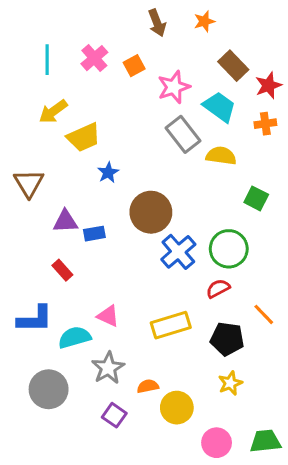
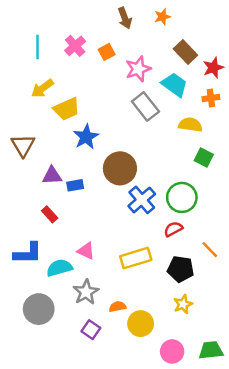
yellow semicircle: (221, 156) -> (190, 125), moved
blue star: (108, 172) -> (86, 137), size x1.5

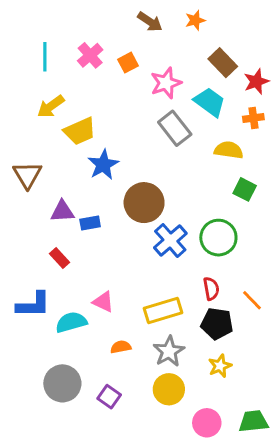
brown arrow: (125, 18) -> (150, 22), turned -35
red semicircle: (173, 229) -> (211, 289), moved, turned 108
gray star: (86, 292) -> (169, 351), moved
orange semicircle: (118, 307) -> (121, 347), moved
gray circle: (39, 309) -> (62, 383), moved

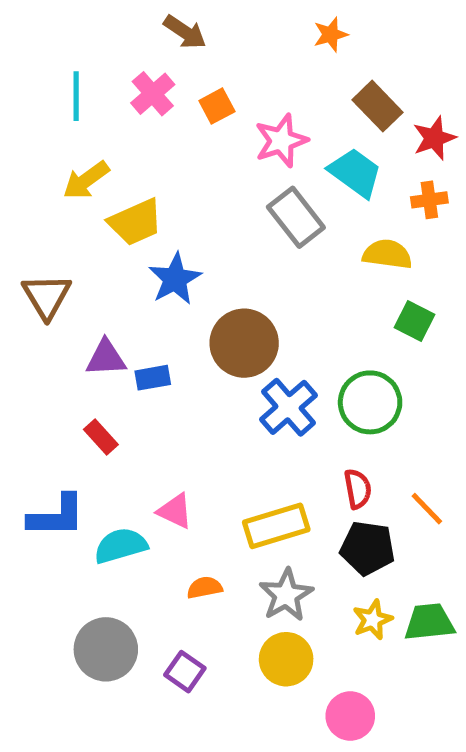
brown arrow: (150, 22) -> (185, 32), moved
green trapezoid: (253, 421) -> (429, 622), moved

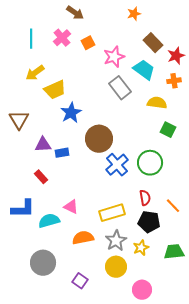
orange semicircle: (205, 588) -> (83, 238), size x1.5
yellow star: (373, 620) -> (141, 248), moved
purple square: (185, 672) -> (80, 281), moved

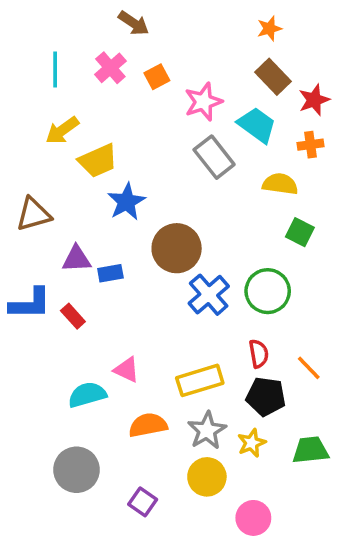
orange star: (134, 14) -> (269, 29), moved
brown triangle: (19, 120) -> (34, 214), turned 45
blue L-shape: (23, 209) -> (30, 304), moved

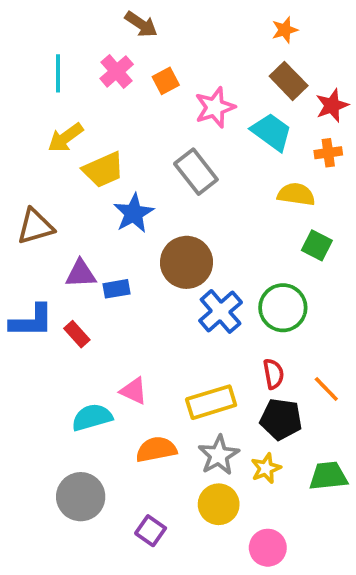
gray rectangle: (214, 157) -> (196, 172), moved

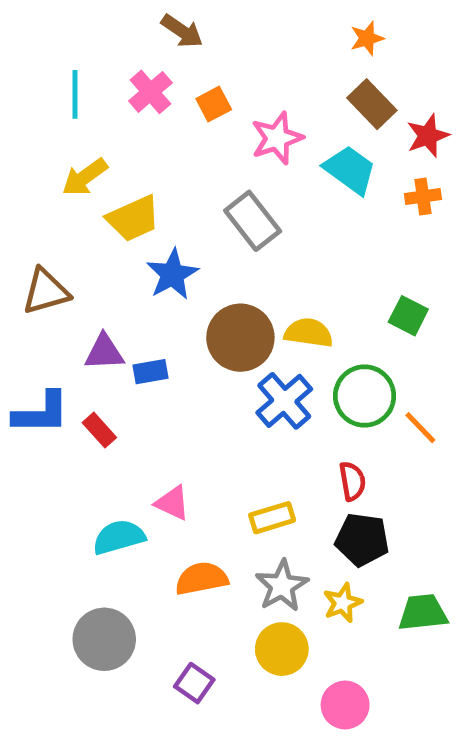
yellow semicircle: (296, 194) -> (309, 333), moved
orange line: (326, 389) -> (420, 428), moved
yellow rectangle: (211, 402) -> (272, 518), size x0.7

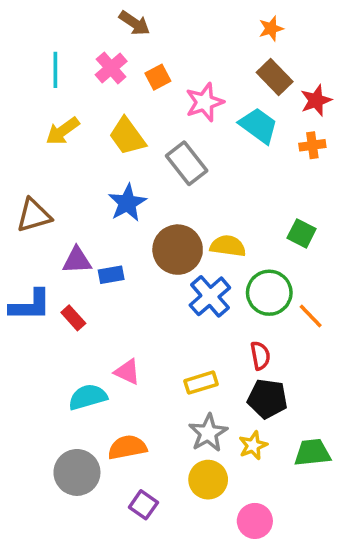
yellow trapezoid: (133, 218) -> (127, 136), moved, turned 78
orange semicircle: (202, 578) -> (127, 447), moved

